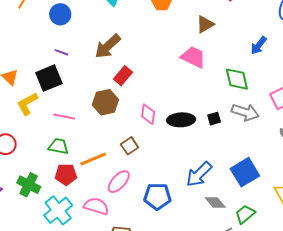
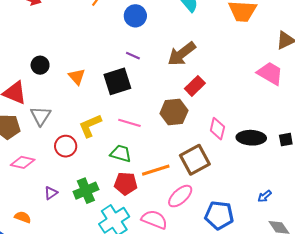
yellow L-shape: (27, 104) -> (90, 126), moved
brown square: (130, 146) -> (195, 160), size x1.6
blue arrow: (199, 174) -> (265, 196), size x0.5
green cross: (29, 185) -> (86, 191), turned 35

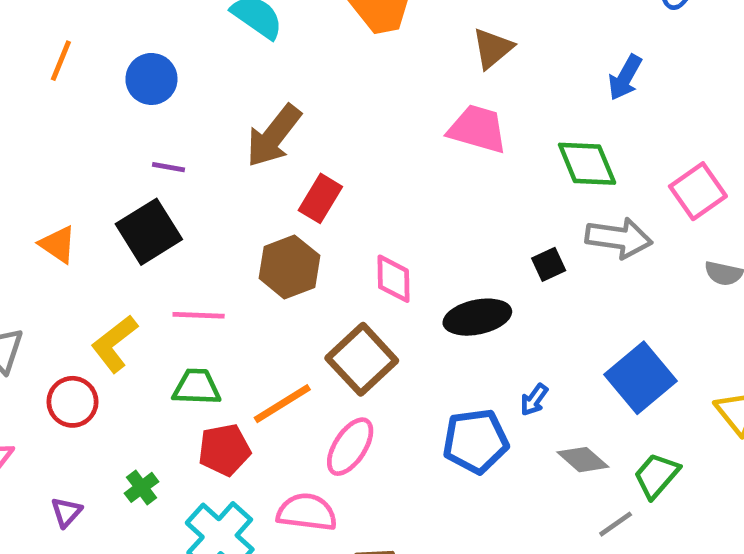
black ellipse: (251, 138) -> (477, 317), moved
green cross: (86, 191) -> (142, 487), size x0.6
blue pentagon: (219, 215) -> (476, 441), moved

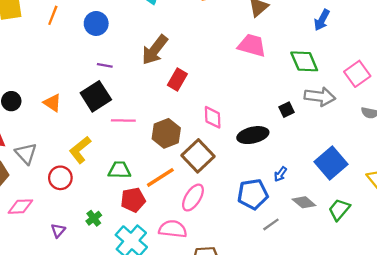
brown hexagon: (289, 267) -> (166, 133), moved
pink line: (199, 315) -> (123, 121), moved
gray line: (616, 524) -> (271, 224), moved

